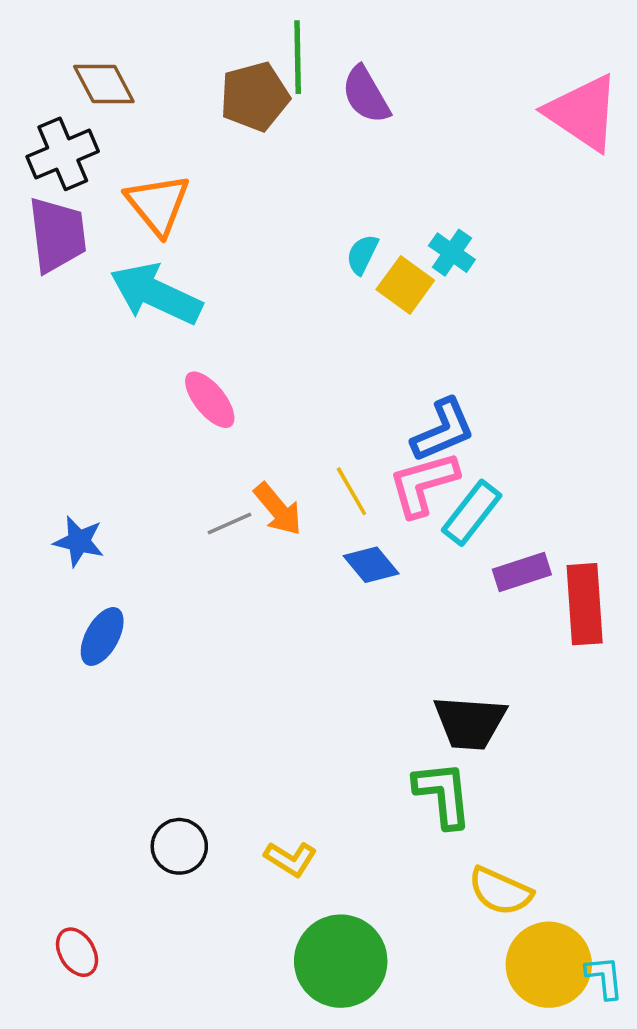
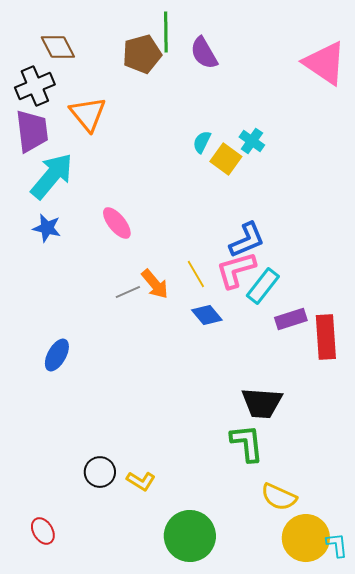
cyan arrow: (156, 294) -> (52, 176), moved, turned 105
blue star: (79, 541) -> (47, 228), moved
yellow L-shape: (290, 859) -> (141, 481), moved

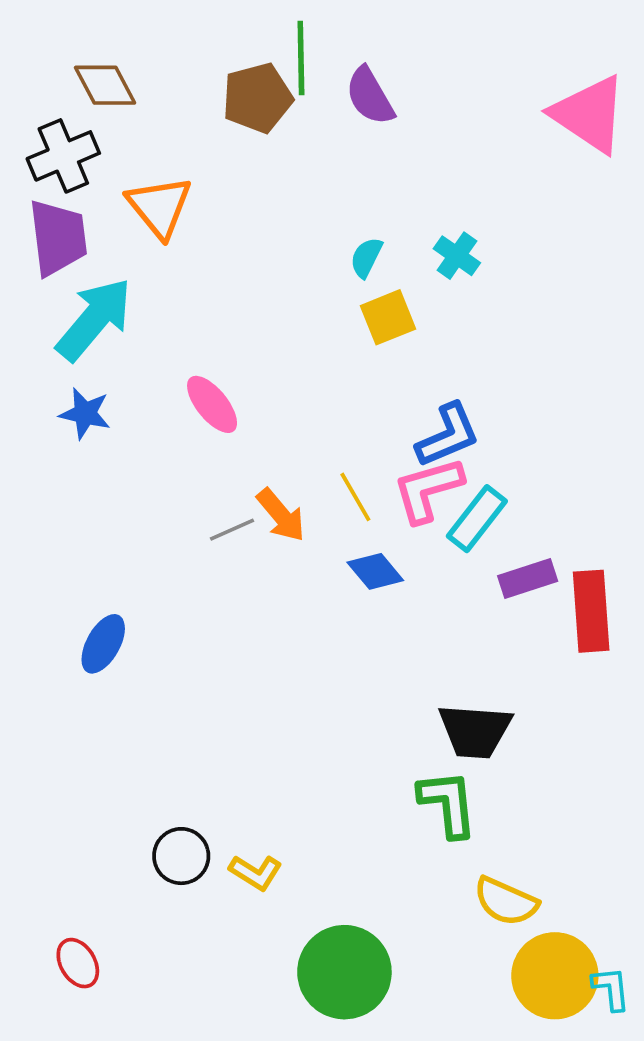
yellow square: (226, 159) -> (388, 317), moved, turned 32

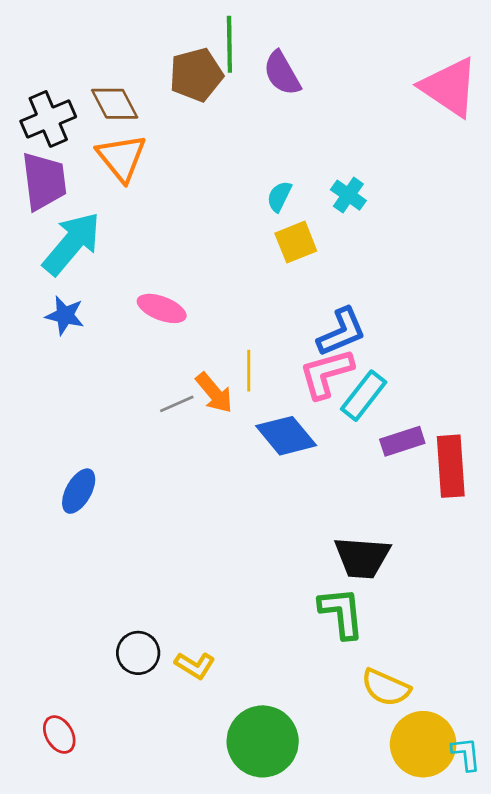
brown diamond: (105, 85) -> (115, 104), moved
pink ellipse: (212, 404) -> (162, 308), turned -30
yellow line: (355, 497) -> (249, 371), moved, turned 30
blue diamond: (375, 571) -> (286, 436), size x1.4

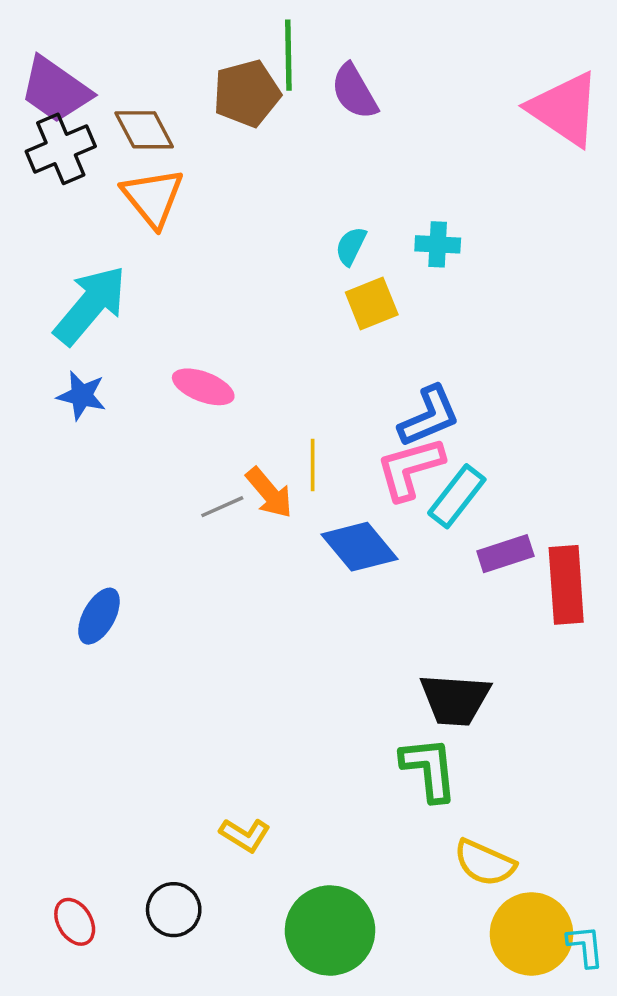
purple trapezoid: (44, 181) -> (56, 90), moved, turned 132
cyan cross: (348, 195) -> (438, 244), turned -32
black circle: (138, 653) -> (174, 910), moved

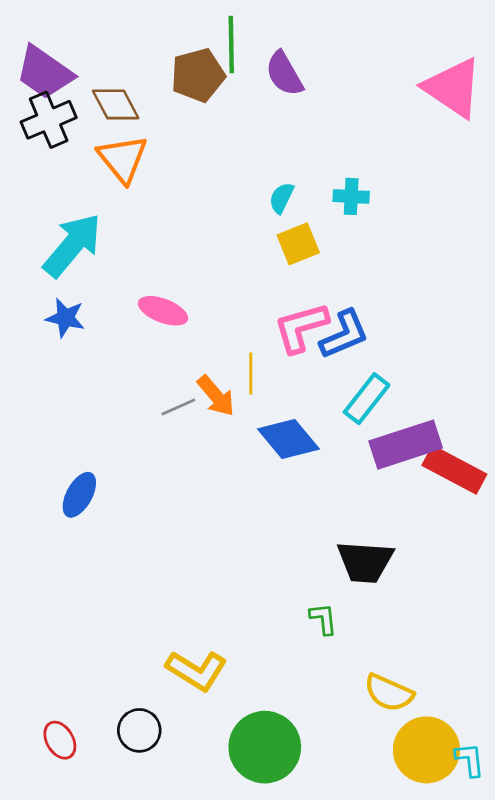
pink L-shape: (410, 468) -> (301, 328), moved
purple rectangle: (505, 554) -> (406, 445), size x1.6
red rectangle: (566, 585) -> (454, 470), turned -58
green L-shape: (429, 769) -> (323, 619), moved, size x0.6
yellow L-shape: (245, 835) -> (196, 670), size x1.5

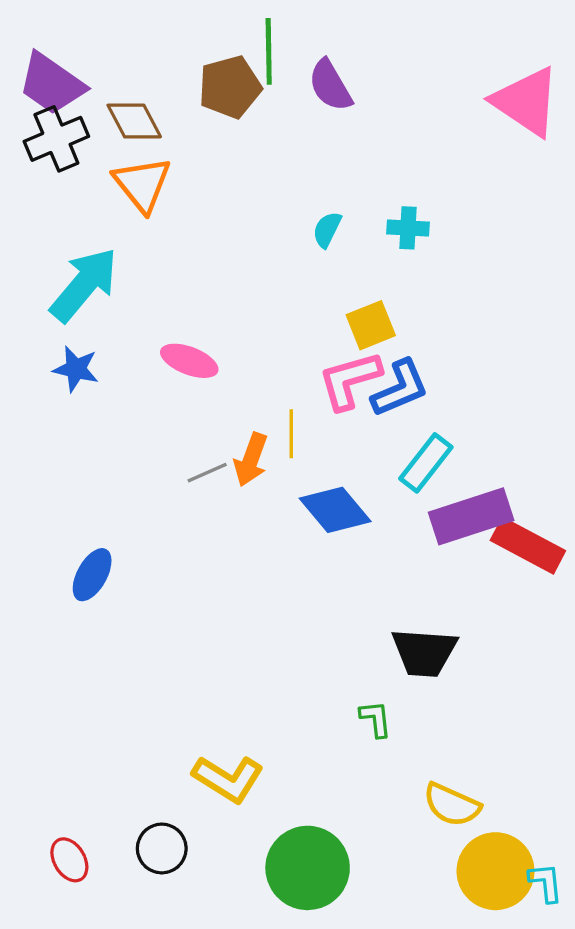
yellow square: (298, 244) -> (371, 325), moved
orange arrow: (216, 396) -> (251, 460), turned 60

